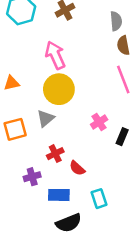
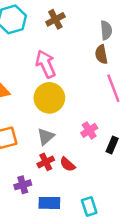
brown semicircle: (123, 45) -> (101, 54), moved
gray triangle: (46, 118) -> (46, 137), moved
red semicircle: (77, 168) -> (67, 164), moved

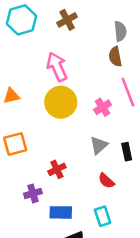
pink cross: (89, 130) -> (103, 107), moved
gray triangle: (46, 137) -> (99, 145), moved
black rectangle: (112, 145) -> (127, 152), turned -35
red semicircle: (67, 164) -> (106, 181), moved

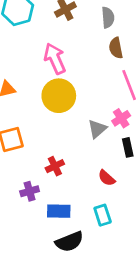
gray semicircle: (120, 31) -> (108, 17), moved
pink cross: (103, 107) -> (121, 118), moved
gray triangle: (99, 145) -> (97, 129), moved

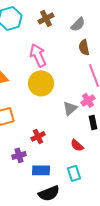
gray semicircle: (108, 17) -> (78, 24), turned 49

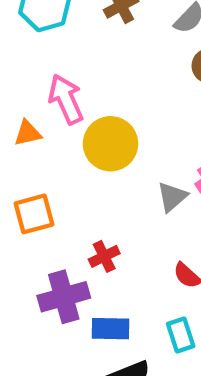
pink arrow: (38, 55) -> (66, 99), moved
purple cross: (19, 155) -> (64, 297), size x1.6

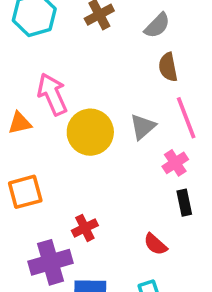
gray triangle: (172, 197) -> (143, 127), moved

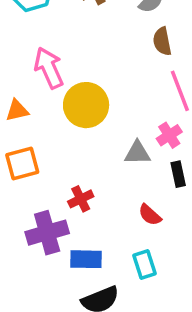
orange triangle: (20, 123) -> (17, 110), moved
gray triangle: (143, 127) -> (137, 153), moved, turned 40

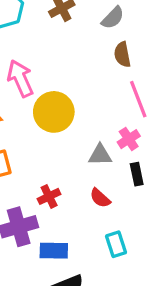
red semicircle: (150, 215) -> (100, 198), moved
cyan rectangle: (144, 264) -> (116, 244), moved

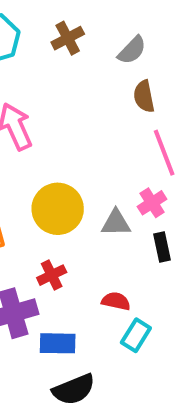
yellow circle: (54, 112) -> (58, 209), moved
red semicircle: (100, 198) -> (116, 301), moved, turned 150
cyan rectangle: (116, 244) -> (136, 335), turned 50

